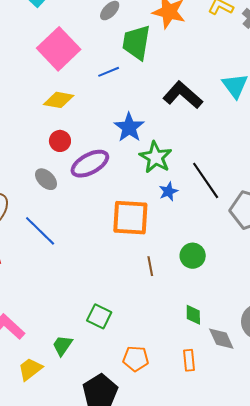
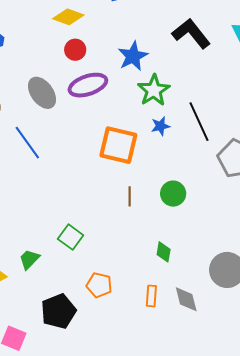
red circle: (60, 141) -> (75, 50), moved
gray ellipse: (46, 179) -> (42, 93), size x1.4
gray diamond: (221, 339) -> (186, 299), moved

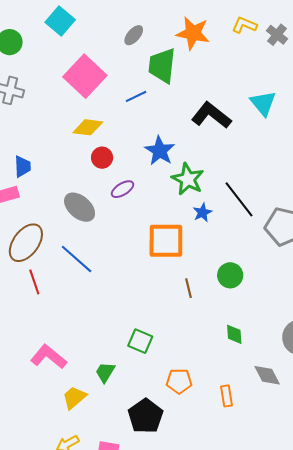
purple ellipse: (88, 85) -> (123, 189), size x0.6
orange rectangle: (151, 296) -> (227, 396), moved

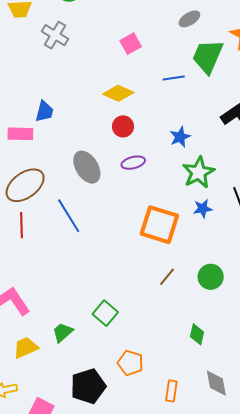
pink square: (85, 76) -> (131, 44), size x0.5
blue star: (160, 151) -> (180, 137), size x0.7
brown line: (189, 288) -> (167, 277), turned 36

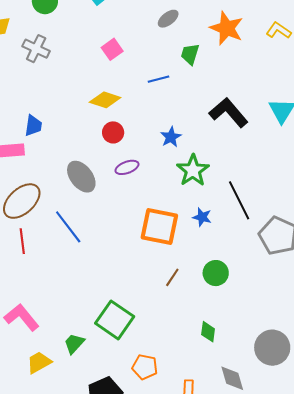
green trapezoid: (208, 56) -> (190, 54), size x0.6
blue star: (203, 209) -> (202, 217), moved, turned 30
green square: (105, 313) -> (115, 320), size x1.5

